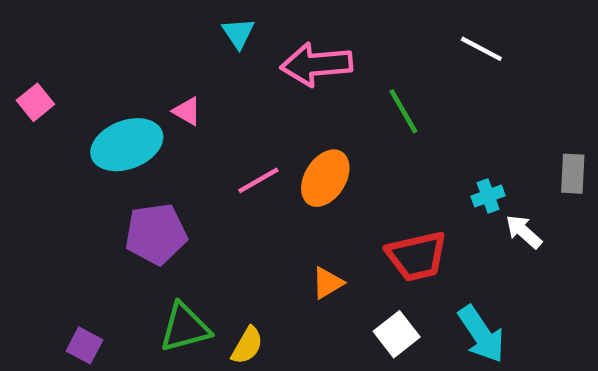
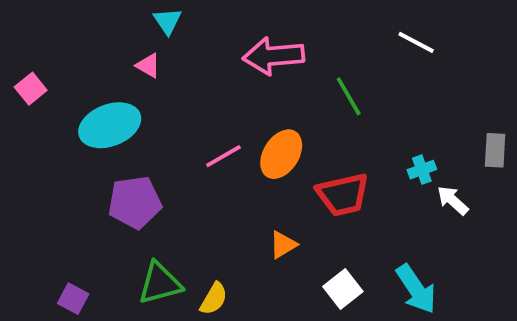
cyan triangle: (238, 33) -> (168, 21), moved
pink triangle: (187, 111) -> (148, 66), moved
red trapezoid: (417, 256) -> (343, 195), moved

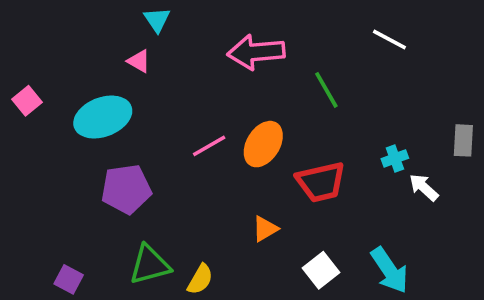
pink square: (31, 89) -> (27, 101), moved

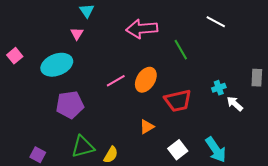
pink triangle: (139, 61) -> (77, 34), turned 32

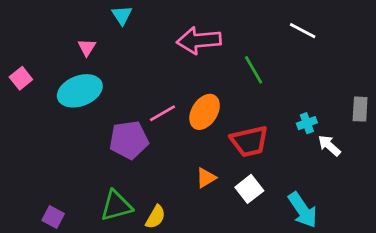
pink triangle: (77, 34) -> (87, 47), moved
purple pentagon: (70, 105) -> (129, 140), moved
white square: (178, 150) -> (249, 189), moved

